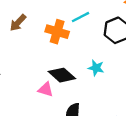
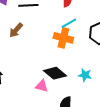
orange cross: (57, 32) -> (63, 38), moved
cyan star: (96, 68) -> (85, 75), moved

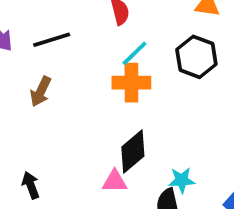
black diamond: (55, 73) -> (133, 152), turned -65
cyan star: (85, 75) -> (182, 180), moved

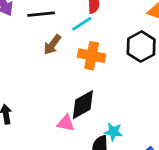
cyan line: (134, 53) -> (82, 24), moved
brown arrow: (41, 91) -> (52, 45), moved

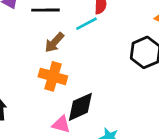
orange cross: (92, 56) -> (53, 76), moved

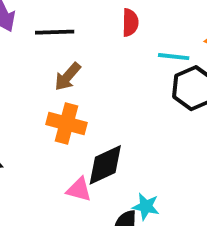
cyan line: (87, 24) -> (174, 57), moved, turned 35

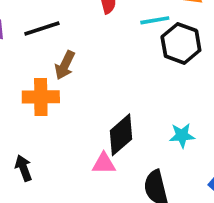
orange cross: (66, 124) -> (41, 97), moved
cyan star: (146, 206) -> (182, 135), moved

